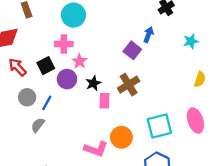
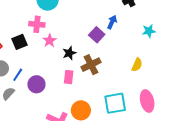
purple circle: (67, 79) -> (36, 84), moved
yellow semicircle: (200, 79) -> (137, 65), moved
black star: (93, 83) -> (69, 53), moved

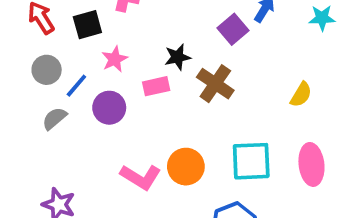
cyan star: (149, 31) -> (322, 18), moved
pink star: (50, 41) -> (115, 59), moved
brown cross: (91, 65) -> (215, 84), turned -36
pink rectangle: (69, 77) -> (156, 86), moved, turned 64

